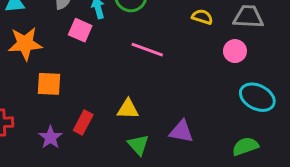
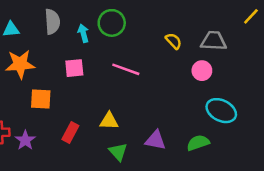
yellow semicircle: (202, 17) -> (174, 41), turned 30
pink square: (80, 30) -> (74, 68), moved, turned -30
purple star: (50, 137) -> (25, 140), moved
green semicircle: (245, 146) -> (198, 143), moved

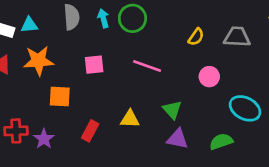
cyan arrow: (83, 33) -> (103, 18), moved
yellow semicircle: (174, 41) -> (196, 37), turned 78
pink circle: (202, 71) -> (209, 77), moved
green triangle: (118, 152) -> (172, 110), moved

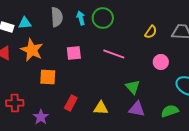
orange star: (38, 61) -> (32, 50), turned 30
yellow triangle: (130, 119) -> (101, 108), moved
purple star: (44, 139) -> (41, 117), moved

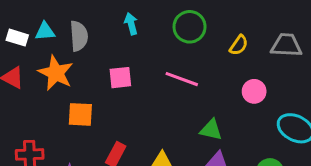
gray semicircle: (57, 17) -> (79, 36), moved
green circle: (103, 18) -> (190, 27), moved
green triangle: (133, 87) -> (211, 130), turned -35

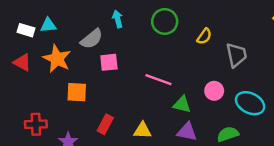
gray semicircle: (79, 36) -> (92, 39), moved, turned 55
gray trapezoid: (286, 45) -> (236, 55), moved, turned 75
pink line: (182, 79) -> (158, 80), moved
pink circle: (254, 91) -> (214, 91), moved

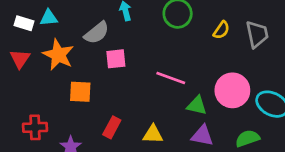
gray trapezoid: (236, 55) -> (257, 34), moved
red triangle: (22, 62) -> (20, 59), turned 36
pink circle: (214, 91) -> (232, 90), size x1.6

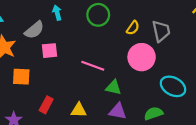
pink circle: (232, 90) -> (142, 57), moved

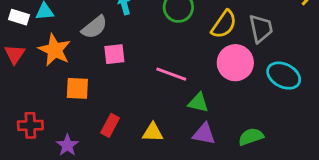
yellow semicircle: (133, 28) -> (224, 24), size x1.5
cyan ellipse: (173, 86) -> (284, 76), moved

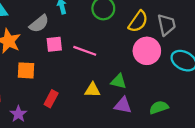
pink line: (171, 74) -> (85, 51), moved
yellow triangle: (153, 132) -> (92, 90), moved

